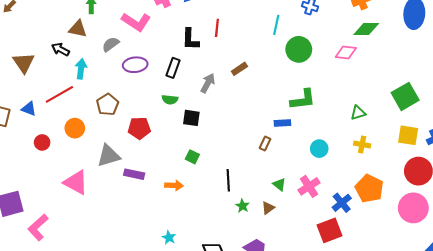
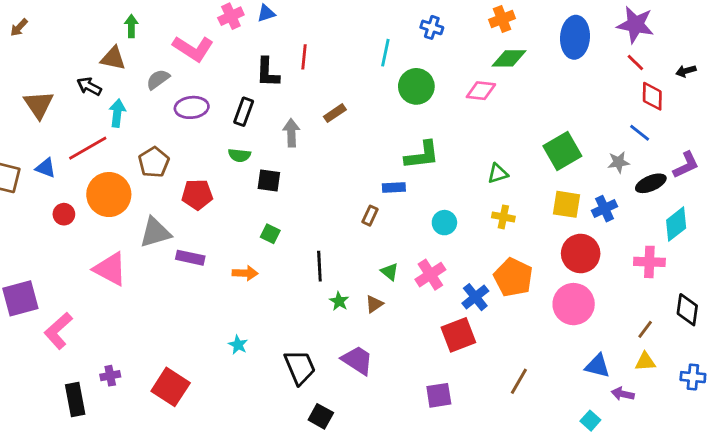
gray arrow: (208, 83) -> (291, 133), turned -30
orange circle: (75, 128) -> (109, 195), size x1.6

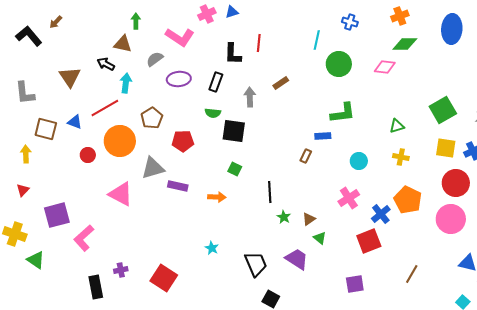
black square: (269, 180) -> (234, 131), size x1.4
green triangle: (390, 272) -> (320, 238), moved

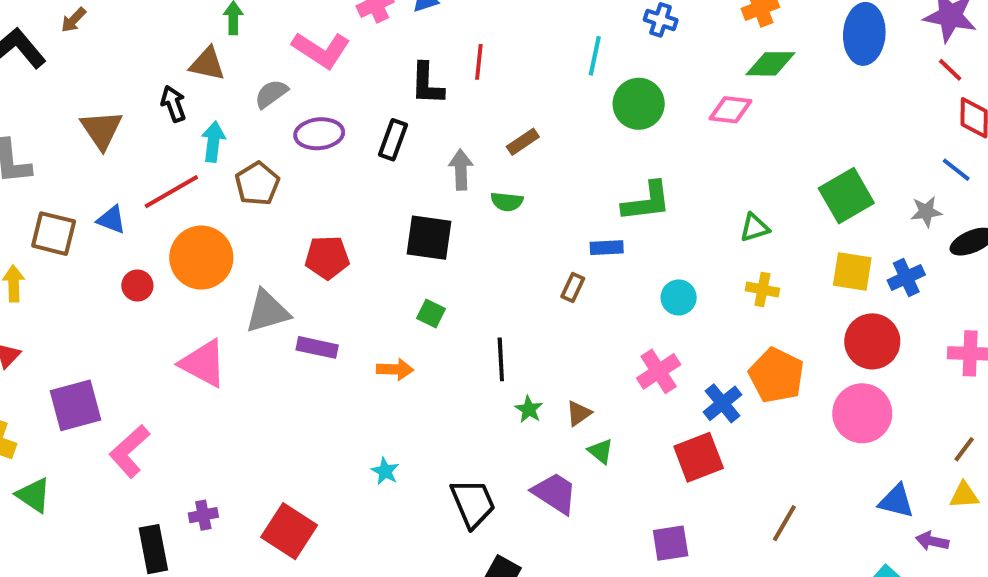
black arrow: (106, 64) -> (173, 104), turned 42
green semicircle: (213, 113) -> (507, 202), moved
brown pentagon: (152, 118) -> (257, 184), moved

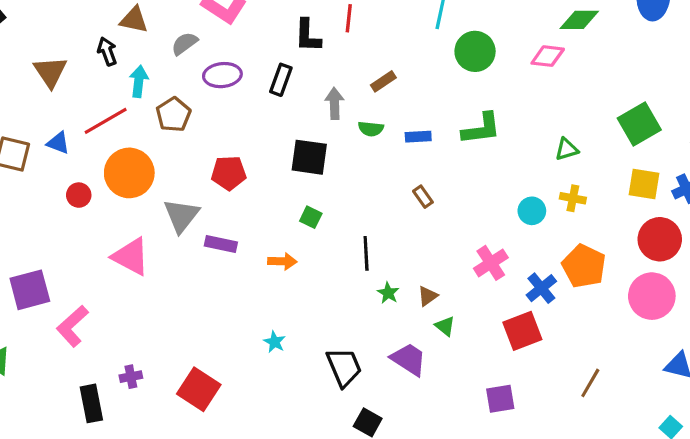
blue rectangle: (607, 248) -> (418, 137), moved
brown rectangle: (573, 288) -> (423, 197), turned -60
cyan circle: (679, 297) -> (532, 211), moved
gray triangle: (267, 311) -> (181, 216), turned -36

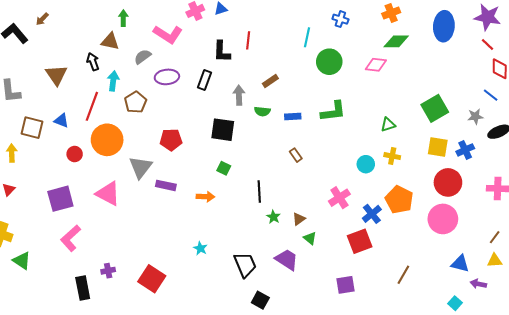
red line: (106, 121) -> (92, 106), turned -40
purple square: (30, 290) -> (60, 199), moved

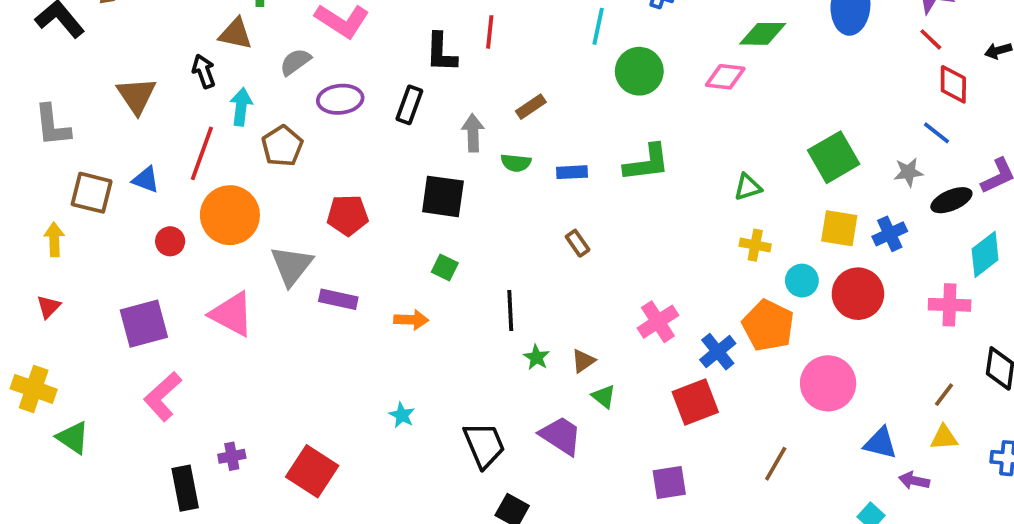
cyan circle: (366, 164) -> (802, 281), moved
pink circle: (443, 219) -> (828, 383), moved

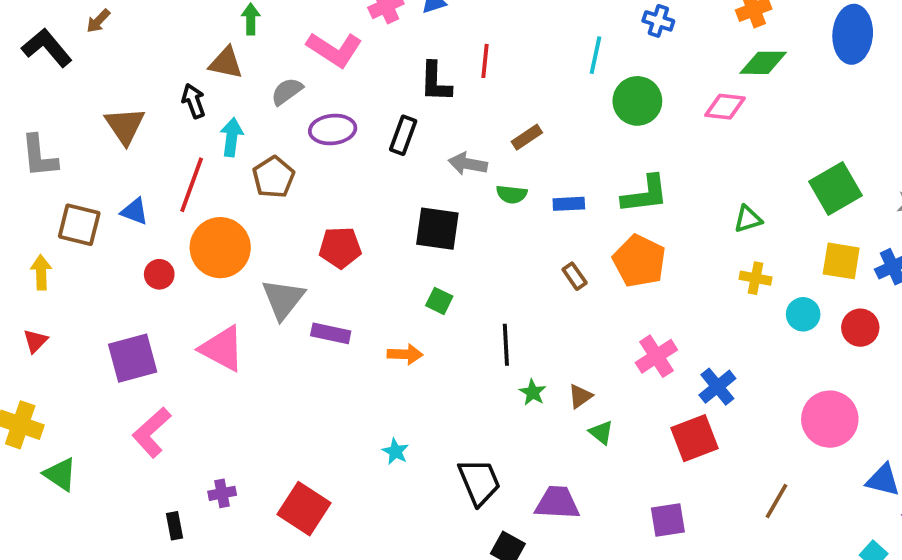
gray arrow: (473, 133) -> (468, 164), turned -78
red circle: (858, 294) -> (860, 328), size x0.7
orange pentagon: (768, 325) -> (639, 261), moved
purple trapezoid: (561, 436) -> (557, 503), moved, turned -30
black rectangle: (185, 488) -> (174, 526), size x0.6

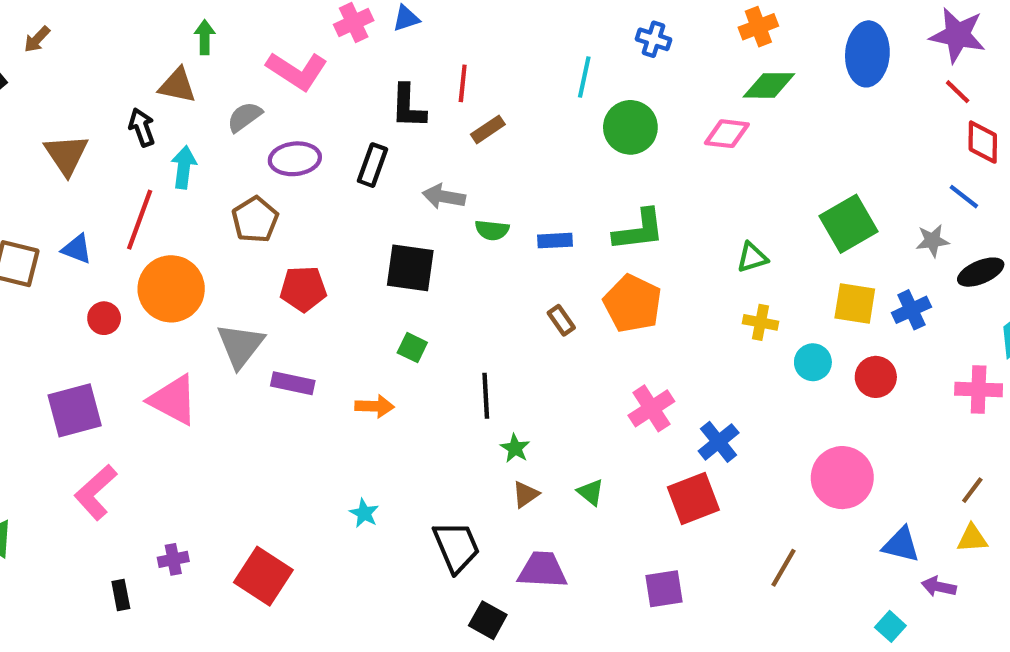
brown rectangle: (527, 137) -> (488, 129), moved
brown pentagon: (274, 177) -> (255, 220), moved
brown triangle: (580, 396) -> (526, 494), moved

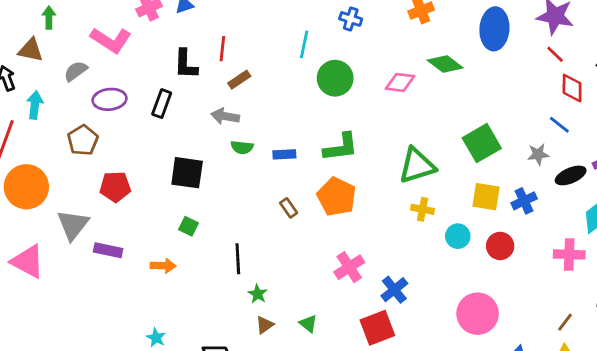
green diamond: (769, 85) -> (445, 64), moved, turned 36
gray arrow: (444, 197) -> (225, 116), moved
green triangle: (752, 257) -> (417, 166), size x1.8

